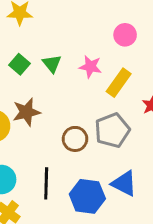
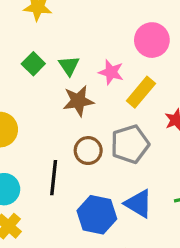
pink circle: (125, 35) -> (152, 40), size x1.4
brown star: (26, 112) -> (78, 101), moved
black line: (46, 183) -> (54, 178), moved

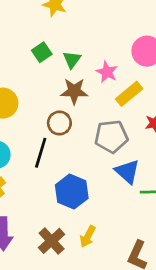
brown circle: (88, 151) -> (59, 123), moved
blue triangle: (139, 204) -> (127, 172), moved

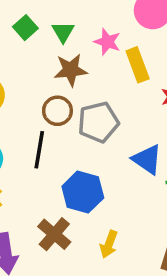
yellow rectangle: (129, 94) -> (138, 65), turned -64
gray pentagon: (111, 137) -> (98, 122), moved
brown cross: (52, 241) -> (54, 234), moved

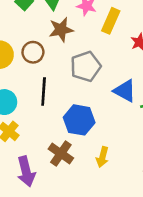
yellow rectangle: (138, 65) -> (111, 21), turned 50
brown circle: (57, 111) -> (33, 52), moved

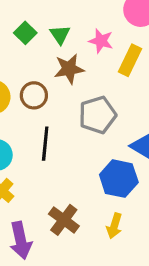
blue hexagon: (79, 120) -> (119, 179), moved

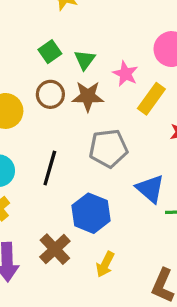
brown circle: (34, 95) -> (50, 94), moved
blue hexagon: (119, 179) -> (91, 213), moved

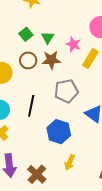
brown cross: (55, 249) -> (37, 174), moved

